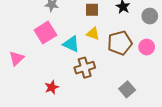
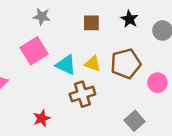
yellow triangle: (93, 34) -> (93, 64), moved
pink circle: (147, 47) -> (157, 83), moved

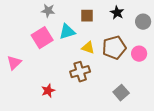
cyan triangle: (66, 65) -> (67, 32), moved, turned -42
pink circle: (157, 83) -> (139, 54), moved

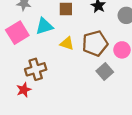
brown cross: (80, 72) -> (36, 69), moved
gray square: (121, 93) -> (105, 71), moved

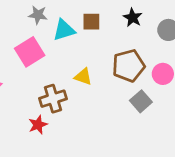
cyan triangle: (44, 26) -> (64, 30), moved
yellow triangle: (67, 43) -> (83, 77), moved

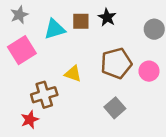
gray star: (38, 15) -> (19, 15), moved, turned -30
black star: (133, 18) -> (107, 17), moved
gray square: (141, 101) -> (115, 108), moved

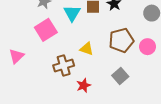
cyan triangle: (55, 29) -> (72, 13), turned -42
red star: (30, 120) -> (84, 85), moved

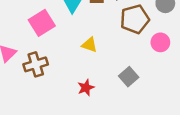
brown pentagon: (121, 40) -> (135, 19), moved
brown cross: (64, 65) -> (36, 64), moved

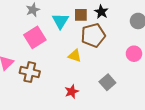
brown pentagon: (135, 19) -> (93, 35), moved
brown cross: (36, 64) -> (30, 72), turned 30

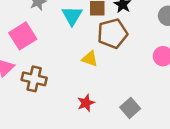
pink square: (35, 37) -> (23, 36), moved
gray square: (107, 82) -> (130, 108), moved

